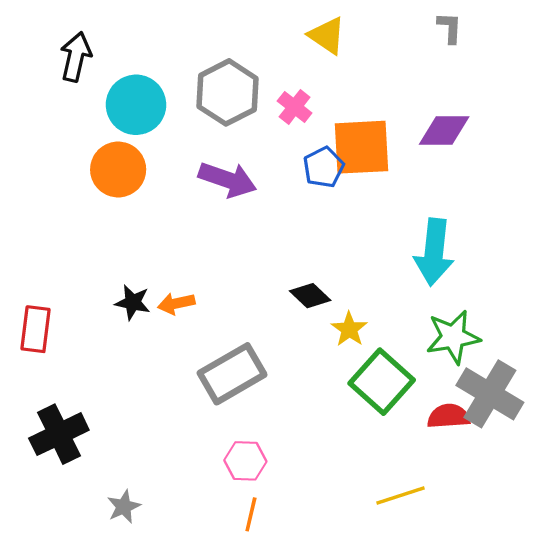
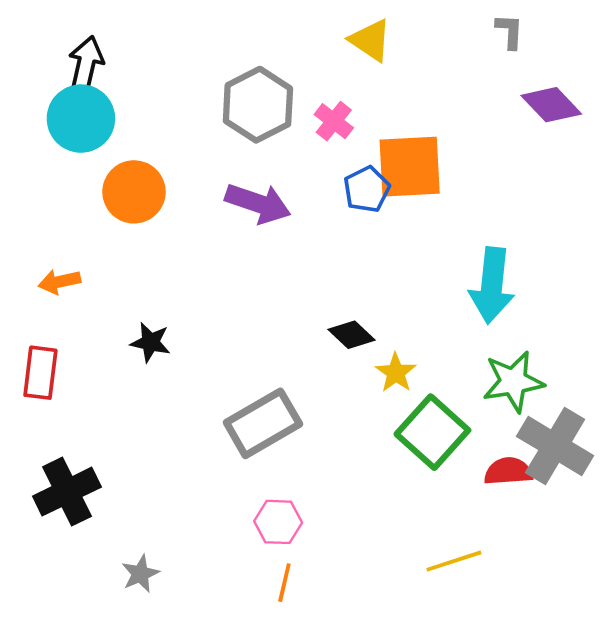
cyan circle: (136, 105) -> (81, 119), moved
purple diamond: (444, 130) -> (551, 105), moved, turned 46
orange arrow: (176, 303) -> (59, 282), moved

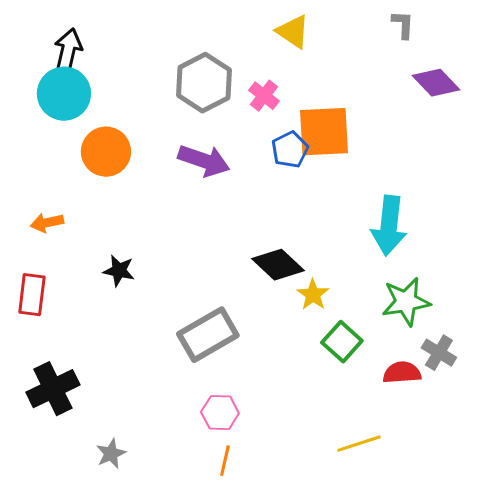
black diamond: (351, 335) -> (278, 265), size x1.4
green square: (432, 432) -> (342, 342), size x0.7
gray cross: (555, 446) -> (439, 353), size x0.6

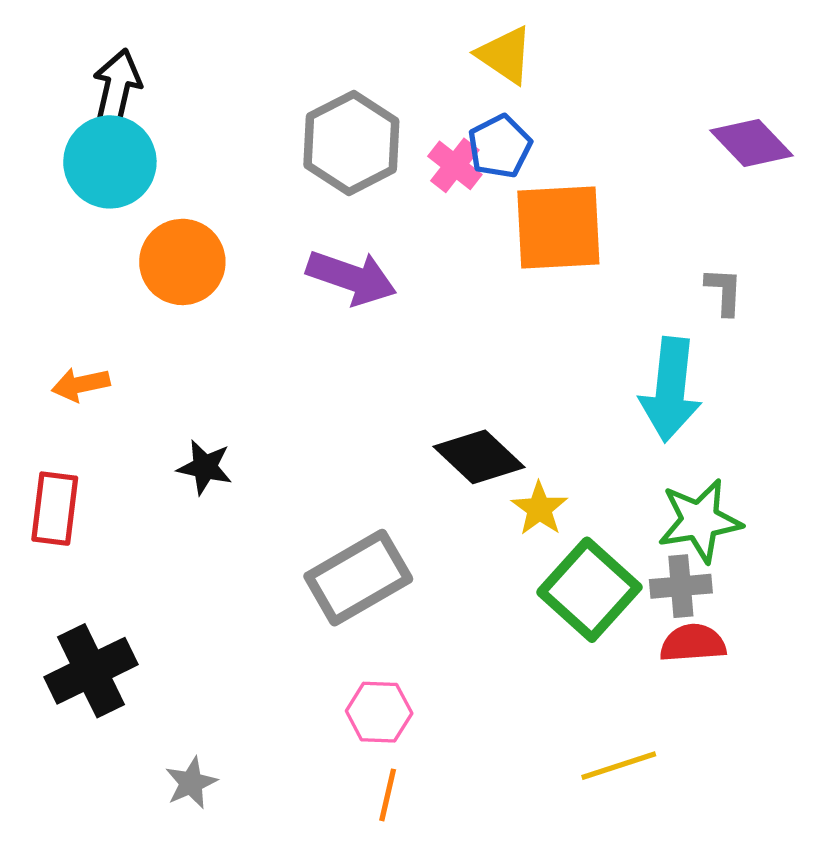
gray L-shape: (403, 25) -> (724, 291), moved
blue pentagon: (290, 150) -> (500, 146), moved
green square: (342, 342) -> (589, 590), size x1.4
gray cross: (439, 353) -> (681, 586), moved, turned -36

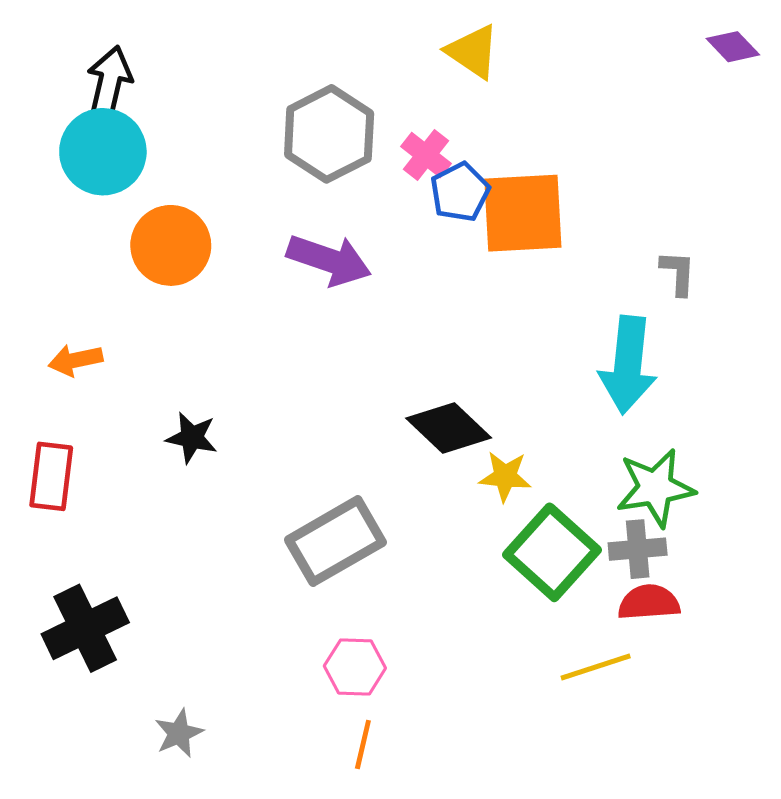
purple diamond: (752, 143) -> (733, 47), moved, size x0.7
blue pentagon: (500, 146) -> (460, 192), moved
yellow star: (539, 509) -> (505, 476), turned -30
yellow line: (619, 766) -> (596, 667), moved

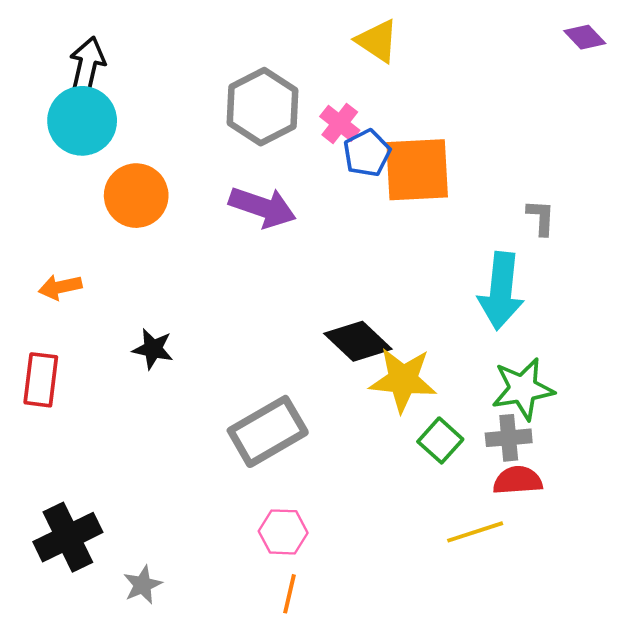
yellow star: (505, 476) -> (403, 380), size x1.6
green square: (552, 552) -> (440, 440), size x0.6
black cross: (85, 628) -> (68, 537), moved

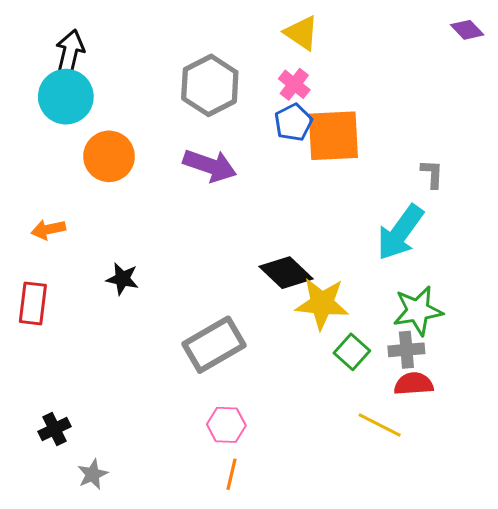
pink cross: (340, 123) -> (294, 84), moved
cyan arrow: (501, 291) -> (400, 232), turned 30
yellow line: (475, 532) -> (380, 425), turned 45
black cross: (68, 537) -> (54, 429), size x0.6
gray star: (143, 585) -> (93, 474), moved

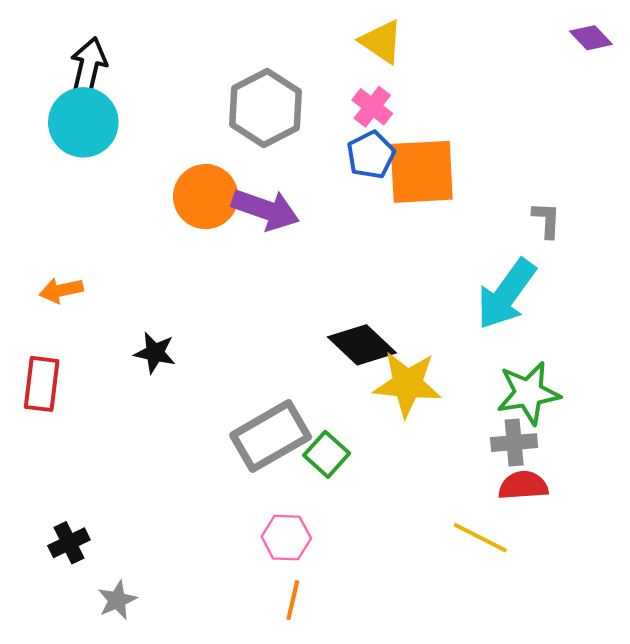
orange circle: (109, 156) -> (206, 197), moved
green square: (352, 352) -> (327, 454), moved

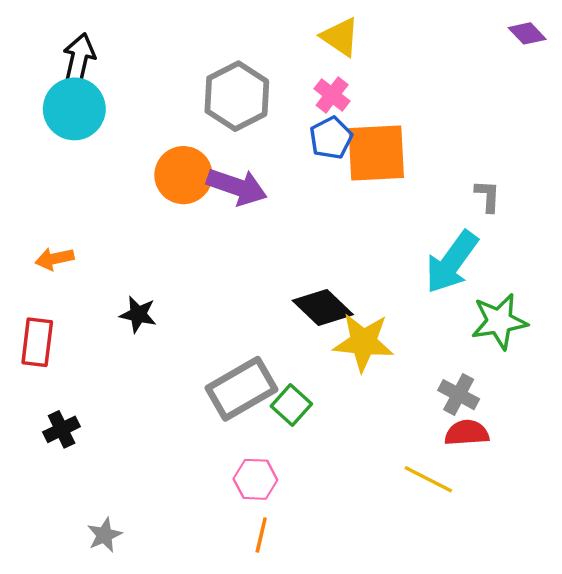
green star: (528, 393) -> (499, 321), moved
gray cross: (514, 443) -> (459, 395), turned 33
black cross: (69, 543) -> (62, 429), moved

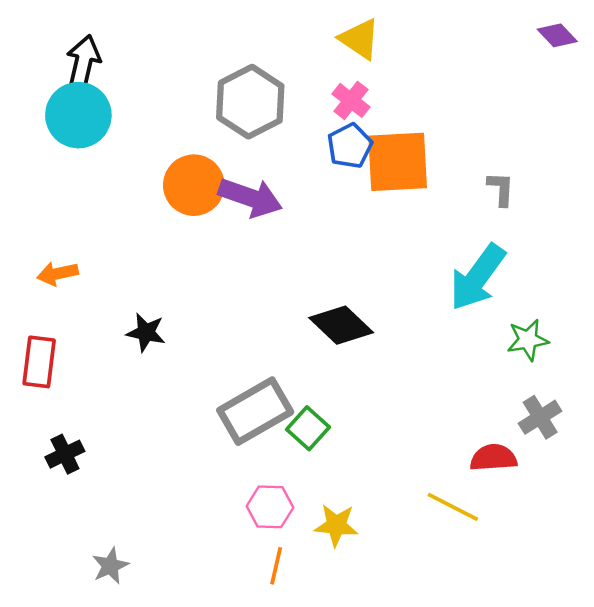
gray L-shape: (488, 196) -> (501, 189), moved
green star: (499, 321) -> (528, 340), size x0.7
yellow star: (363, 342) -> (336, 525), moved, size x0.7
gray cross: (459, 395) -> (540, 417), moved, turned 30

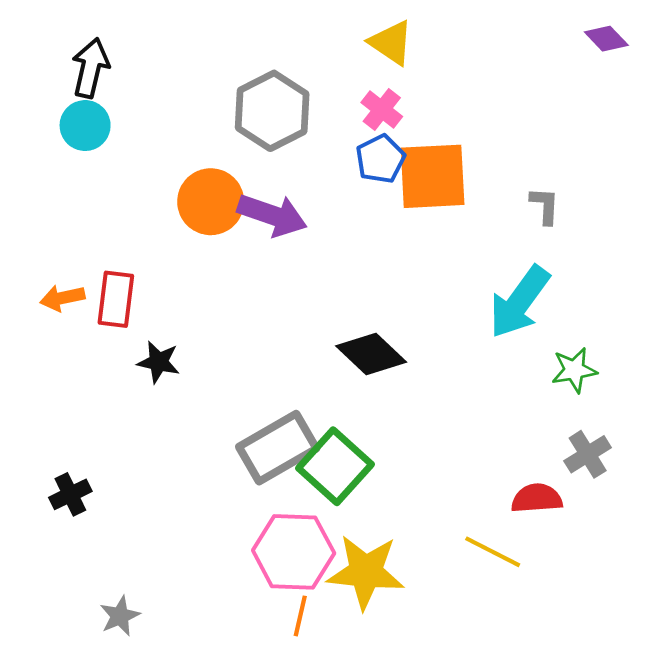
cyan circle: (78, 115) -> (85, 126), size x0.7
red rectangle: (39, 362) -> (116, 299), moved
green square: (308, 428) -> (335, 466), size x1.6
pink hexagon: (270, 507) -> (294, 552), size x1.6
yellow star: (336, 525) -> (366, 572), size x1.6

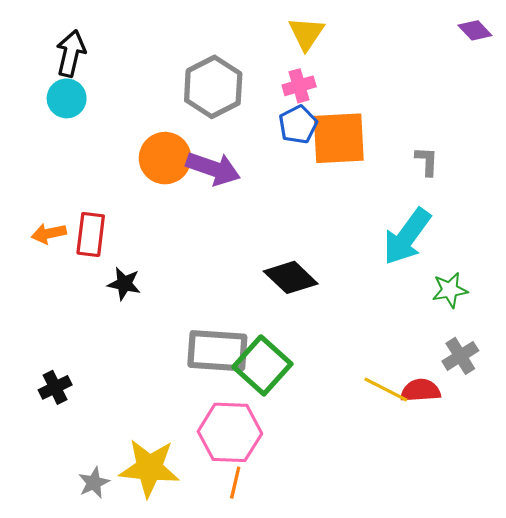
yellow triangle: (391, 43) -> (306, 33), turned 30
pink cross: (382, 109) -> (299, 86), turned 36
gray rectangle: (278, 448) -> (217, 351), turned 34
yellow line: (493, 552) -> (386, 389), moved
yellow star: (366, 572) -> (149, 468), moved

